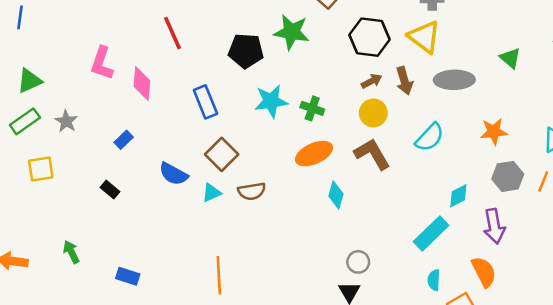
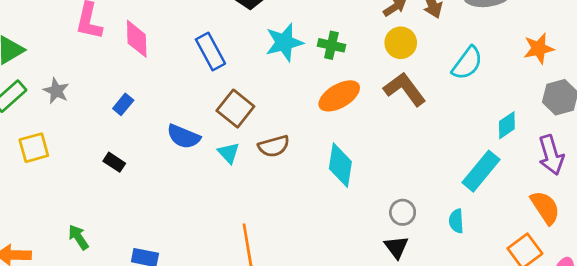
cyan triangle: (211, 193) -> (229, 153), turned -42
cyan diamond: (336, 195) -> (340, 165), moved, size x1.4
cyan semicircle: (434, 280) -> (456, 221), moved

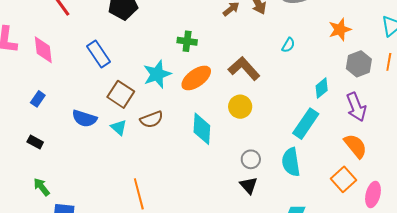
cyan star: (284, 42) -> (157, 74), moved
yellow circle: (401, 43) -> (240, 107), moved
cyan semicircle: (467, 63) -> (288, 45), size x0.6
cyan semicircle: (456, 221) -> (291, 162), size x1.6
green arrow: (78, 237) -> (42, 187), moved

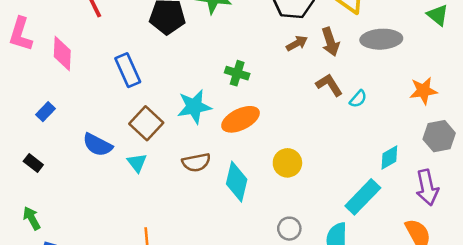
brown L-shape: (244, 68) -> (329, 85), moved, size x0.7
brown semicircle: (152, 119) -> (196, 162), moved

